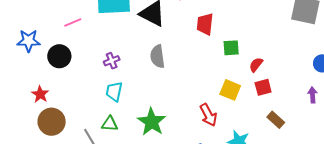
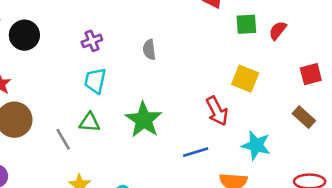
gray semicircle: (157, 56) -> (149, 50), moved, size x0.7
red semicircle: (256, 65) -> (278, 30), moved
red square: (263, 87) -> (311, 74), moved

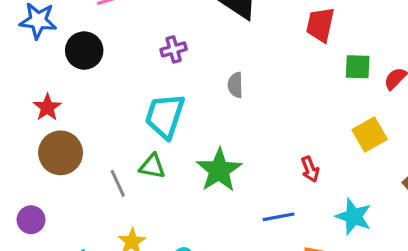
purple cross: (92, 41) -> (174, 49), moved
yellow square: (245, 79) -> (370, 134), moved, turned 32
cyan trapezoid: (95, 81) -> (165, 116), size x1.4
red arrow: (217, 111) -> (310, 169), size x0.7

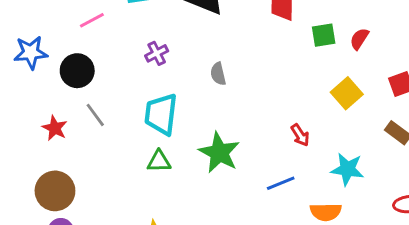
brown circle: (61, 153) -> (55, 191), moved
gray line: (118, 183) -> (95, 115), moved

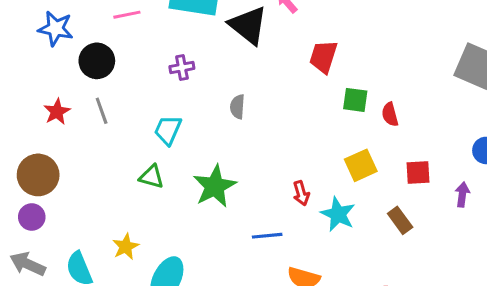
red semicircle: (359, 39) -> (390, 114), turned -65
cyan trapezoid: (161, 114) -> (168, 130), size x0.7
cyan star: (347, 169) -> (338, 214), moved

